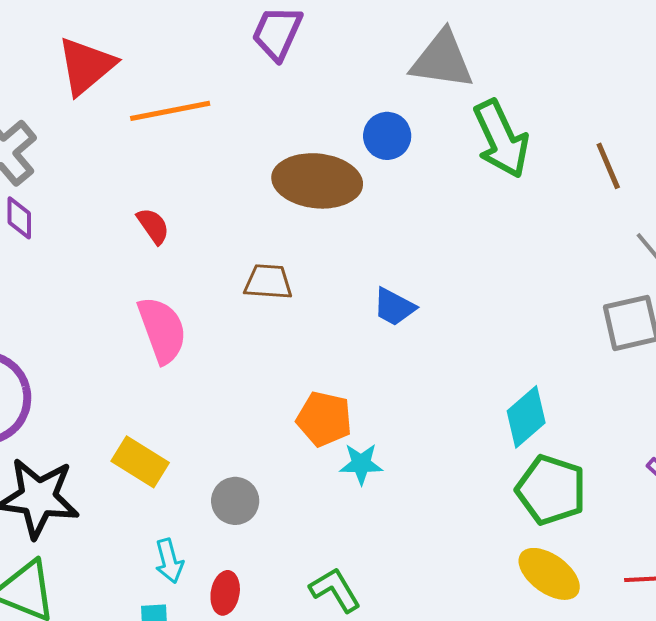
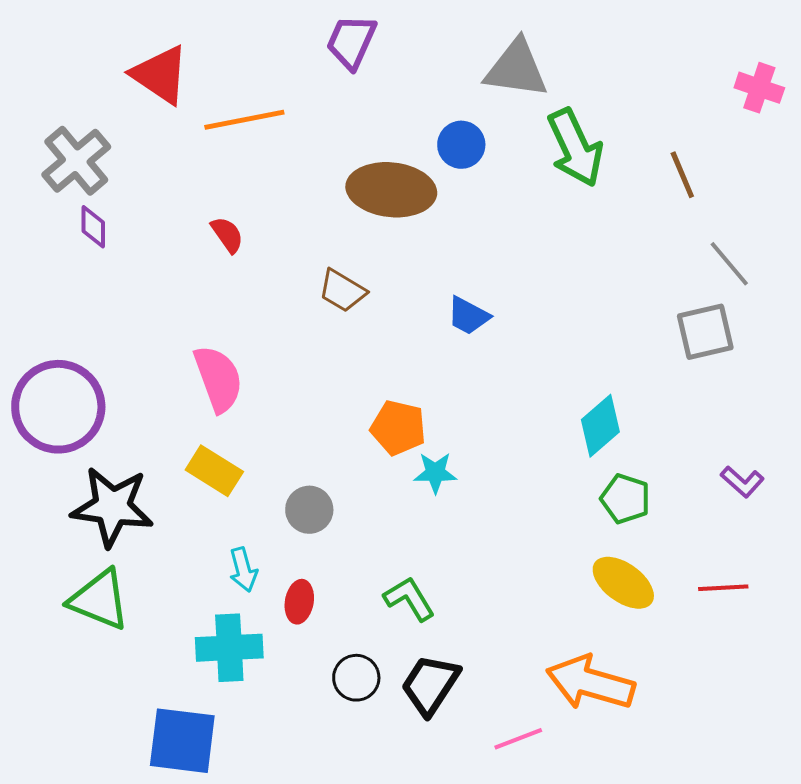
red triangle: (86, 66) -> (160, 75), turned -46
brown trapezoid: (268, 282) -> (342, 291), turned -153
pink semicircle: (162, 330) -> (218, 379), moved
green pentagon: (551, 490) -> (625, 499), size x0.7

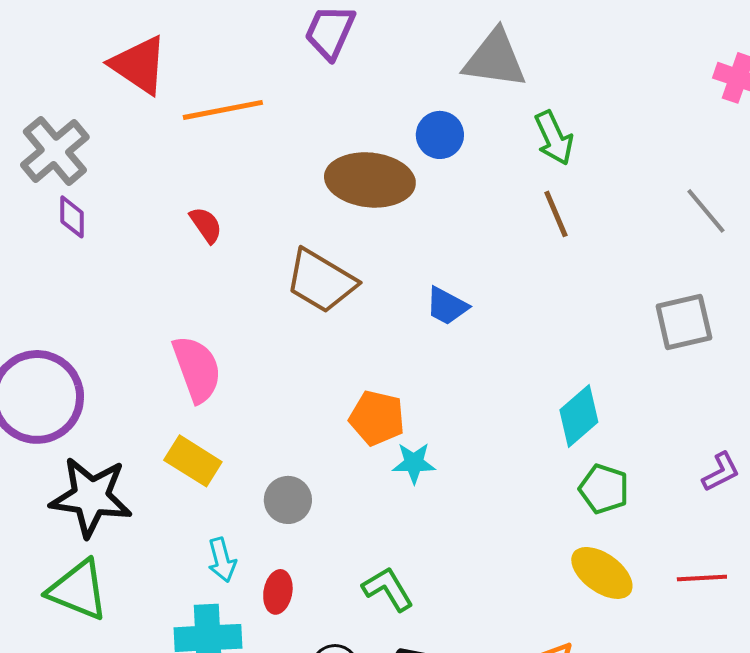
green arrow: (575, 148) -> (554, 138), size x0.7
brown line: (682, 175) -> (556, 214), moved
gray line: (729, 264) -> (706, 211), moved
brown trapezoid: (342, 291) -> (321, 281), size x1.5
purple L-shape: (742, 482) -> (721, 472), turned -69

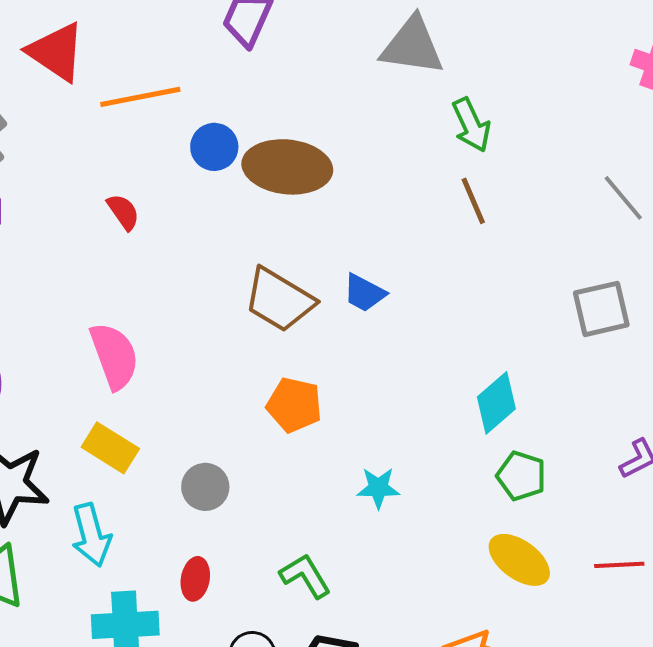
blue circle: (440, 135) -> (214, 147), moved
brown trapezoid: (321, 281) -> (279, 300), moved
cyan star: (414, 463) -> (378, 488), moved
cyan arrow: (222, 560) -> (91, 535), moved, size x1.4

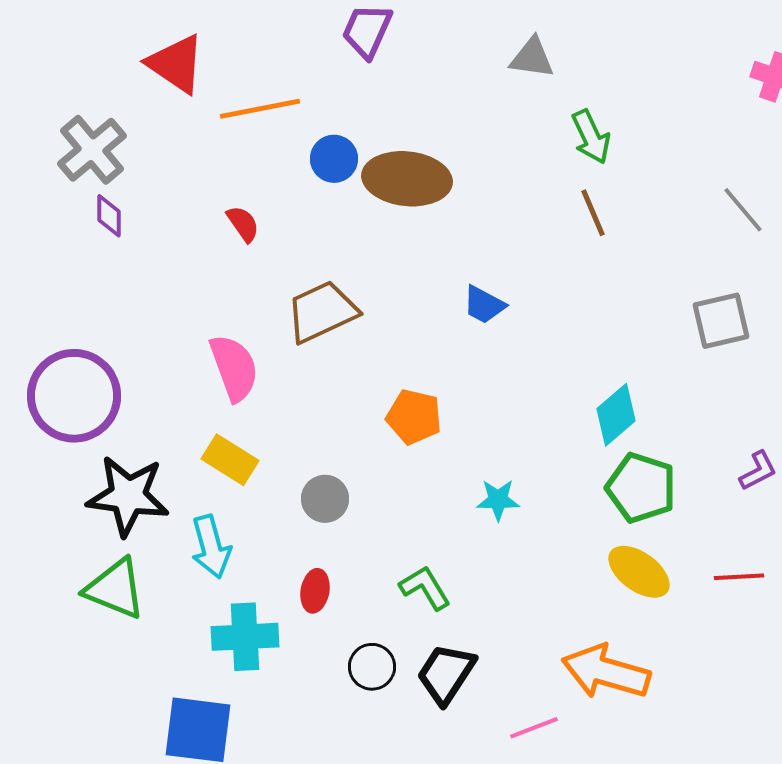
gray triangle: (412, 46) -> (532, 58), size x0.7
brown trapezoid: (279, 300) -> (322, 312), moved, turned 124
green pentagon: (521, 476) -> (641, 488), size x1.4

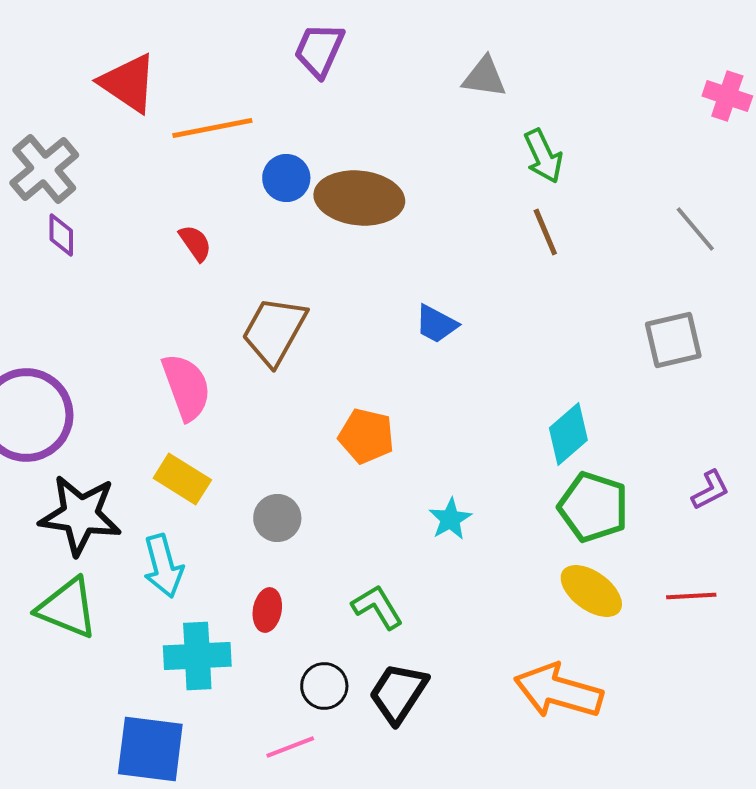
brown trapezoid: (322, 312) -> (274, 331), turned -36
cyan star: (498, 500) -> (450, 519), turned -30
pink line: (534, 728) -> (290, 747), moved

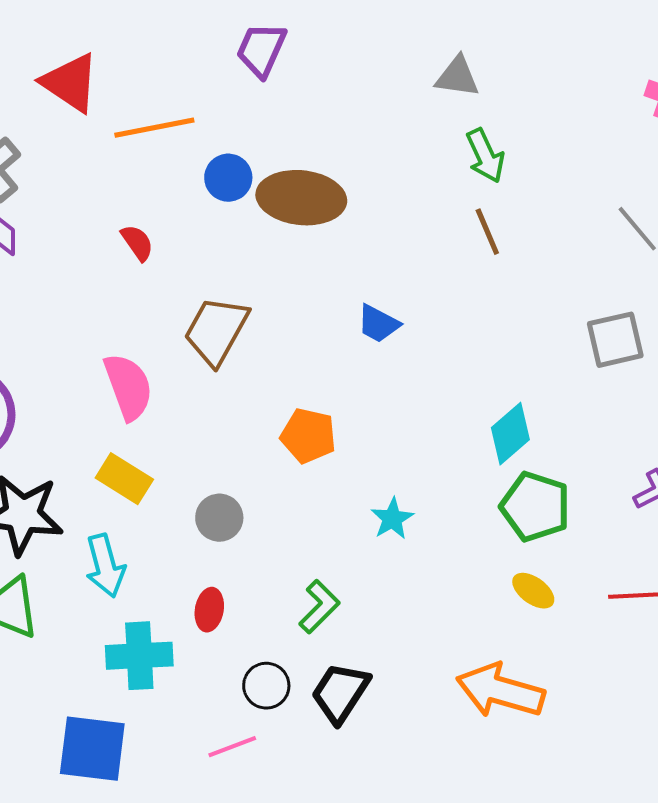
gray triangle: (484, 77) -> (457, 77), moved
yellow ellipse: (591, 591) -> (533, 591), size x0.7
green L-shape: (377, 607) -> (319, 607), turned 76

